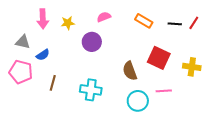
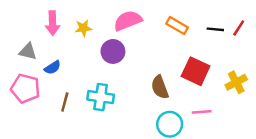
pink semicircle: (104, 17) -> (128, 21), size x1.6
yellow cross: (192, 67) -> (236, 82), turned -36
cyan cross: (91, 90) -> (101, 97), moved

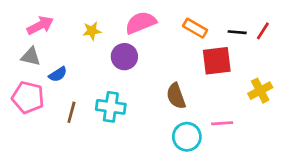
pink arrow: (53, 23) -> (40, 25), moved, turned -115
red square: (196, 71) -> (217, 61), moved, turned -32

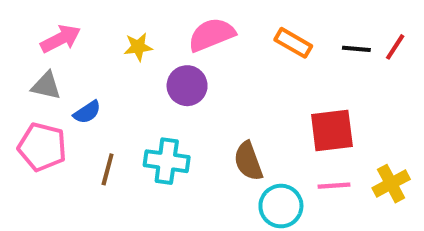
red square: (217, 61) -> (332, 131), moved
yellow cross: (260, 91) -> (391, 184), moved
brown semicircle: (176, 96) -> (248, 161), moved

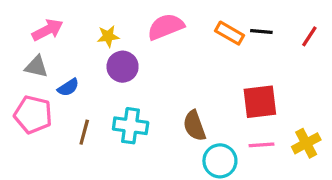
black line: (356, 49) -> (261, 32), moved
purple circle: (187, 86) -> (123, 67), moved

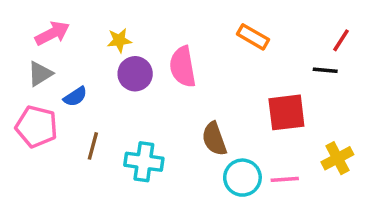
pink semicircle: (166, 27) -> (183, 67), moved, turned -78
black line: (261, 32) -> (325, 70), moved
gray triangle: (36, 67) -> (40, 74), turned -45
cyan cross: (131, 126) -> (144, 162), moved
pink line: (261, 145) -> (285, 179), moved

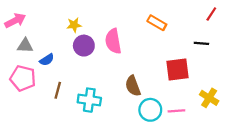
pink arrow: (52, 33) -> (15, 21), moved
red line: (341, 40) -> (211, 14), moved
gray triangle: (40, 74) -> (25, 46), turned 35
yellow cross: (337, 158) -> (209, 98), turned -30

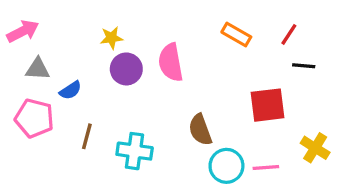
red line: (211, 14) -> (289, 34), moved

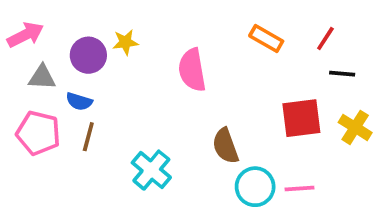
purple circle: (126, 69) -> (88, 55), moved
blue semicircle: (70, 90) -> (79, 101), turned 50
brown line: (87, 136) -> (88, 137), moved
yellow cross: (315, 148) -> (355, 127), moved
cyan cross: (135, 151) -> (151, 170), turned 32

